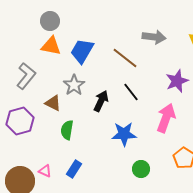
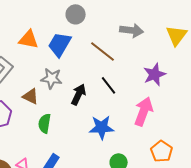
gray circle: (50, 21) -> (76, 14), moved
gray star: (74, 85) -> (52, 78), turned -30

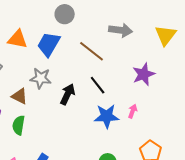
pink arrow: (144, 111) -> (133, 111), size x0.5
green semicircle: (45, 123) -> (19, 125), moved
blue star: (102, 127) -> (107, 116), moved

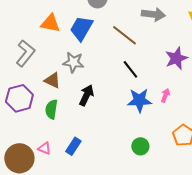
black arrow: (68, 94) -> (86, 95), moved

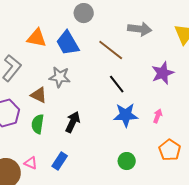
blue trapezoid: (81, 28) -> (68, 43), turned -60
black arrow: (86, 95) -> (73, 122), moved
pink arrow: (165, 95) -> (158, 116), moved

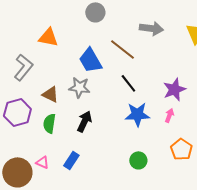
blue trapezoid: (68, 43) -> (90, 60), moved
purple star: (163, 73) -> (174, 89), moved
gray star: (60, 77) -> (79, 87), moved

